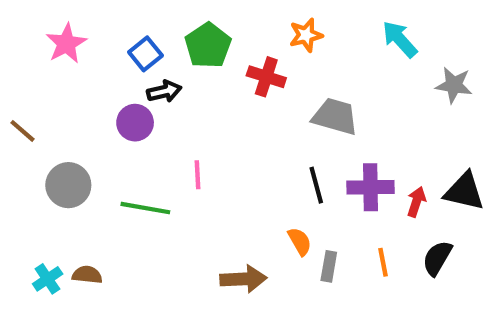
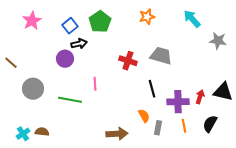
red cross: (266, 77) -> (128, 61), moved
purple cross: (371, 187) -> (178, 102), moved

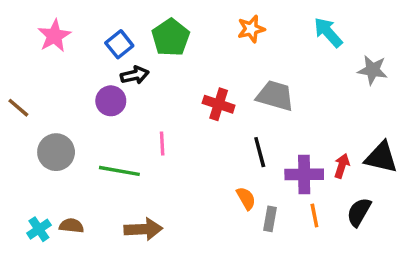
brown arrow: (117, 134) -> (143, 229), moved

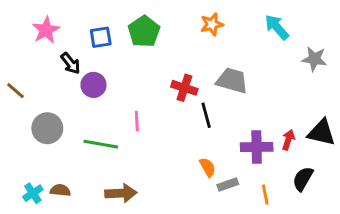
blue square: (119, 44) -> (101, 37), turned 30
black arrow: (135, 75) -> (70, 63), moved, turned 65
black line: (260, 152) -> (206, 115), moved
orange line: (314, 215) -> (265, 195), moved
gray rectangle: (270, 219) -> (228, 185), turned 60

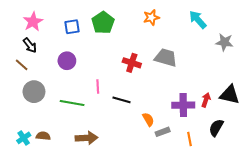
black arrow: (70, 63) -> (30, 45), moved
brown line: (16, 91) -> (22, 65), moved
black line: (206, 115) -> (121, 100), moved, turned -60

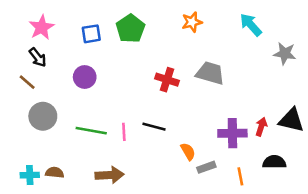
pink line: (98, 86) -> (124, 132), moved
black semicircle: (216, 128) -> (274, 162), turned 60
cyan cross: (24, 138) -> (30, 175), turned 32

